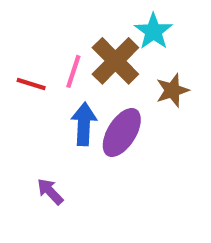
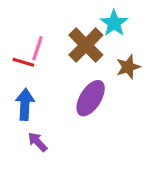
pink line: (73, 71) -> (37, 48), moved
blue arrow: (84, 124) -> (25, 104), moved

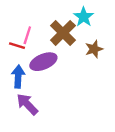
purple ellipse: (91, 98) -> (43, 62), moved, turned 35
purple arrow: (37, 142) -> (27, 104), size x1.5

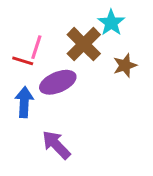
purple arrow: (27, 104) -> (56, 145), moved

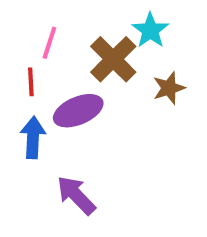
pink line: (36, 47) -> (49, 43), moved
red line: (23, 61) -> (31, 82), turned 70

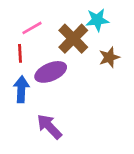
cyan star: (150, 30) -> (97, 20), turned 30
pink line: (49, 43) -> (32, 28), turned 42

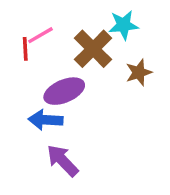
red line: (20, 53) -> (25, 49), moved
blue arrow: (21, 89) -> (46, 120), moved, turned -90

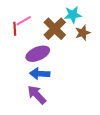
brown star: (139, 72) -> (83, 33), moved
blue arrow: (46, 120) -> (40, 74), moved

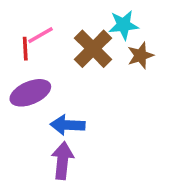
purple ellipse: (38, 54) -> (30, 93), moved
purple arrow: (37, 95) -> (63, 161), turned 50

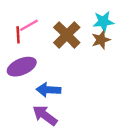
cyan star: (124, 25) -> (103, 22), moved
purple arrow: (63, 161) -> (45, 115), turned -60

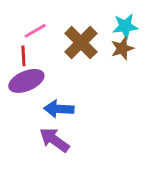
red line: (18, 35) -> (23, 56), moved

